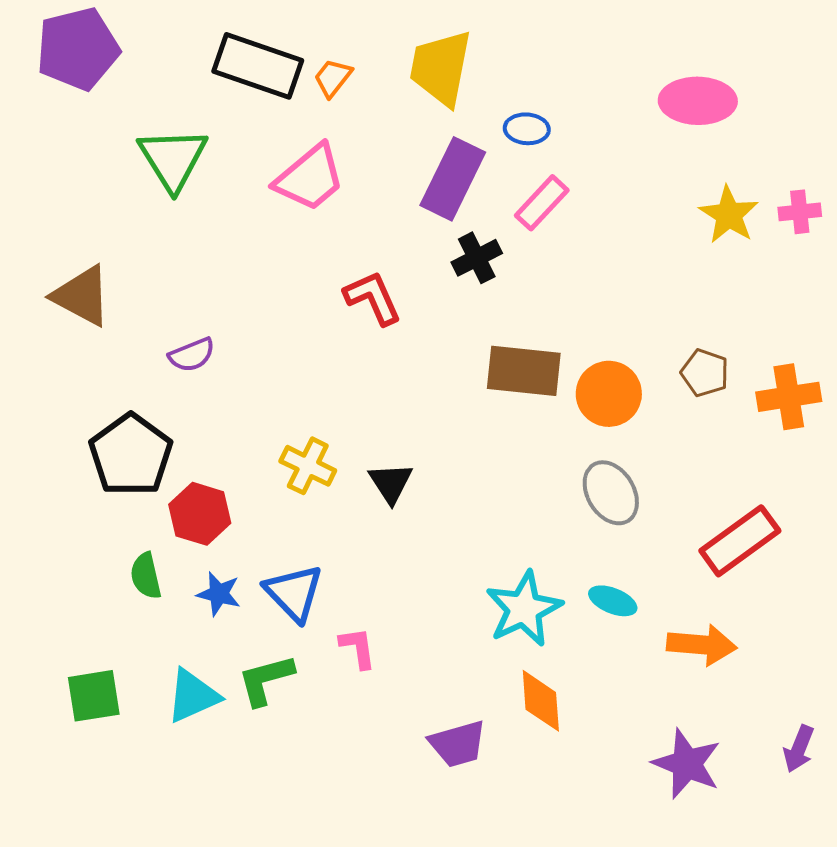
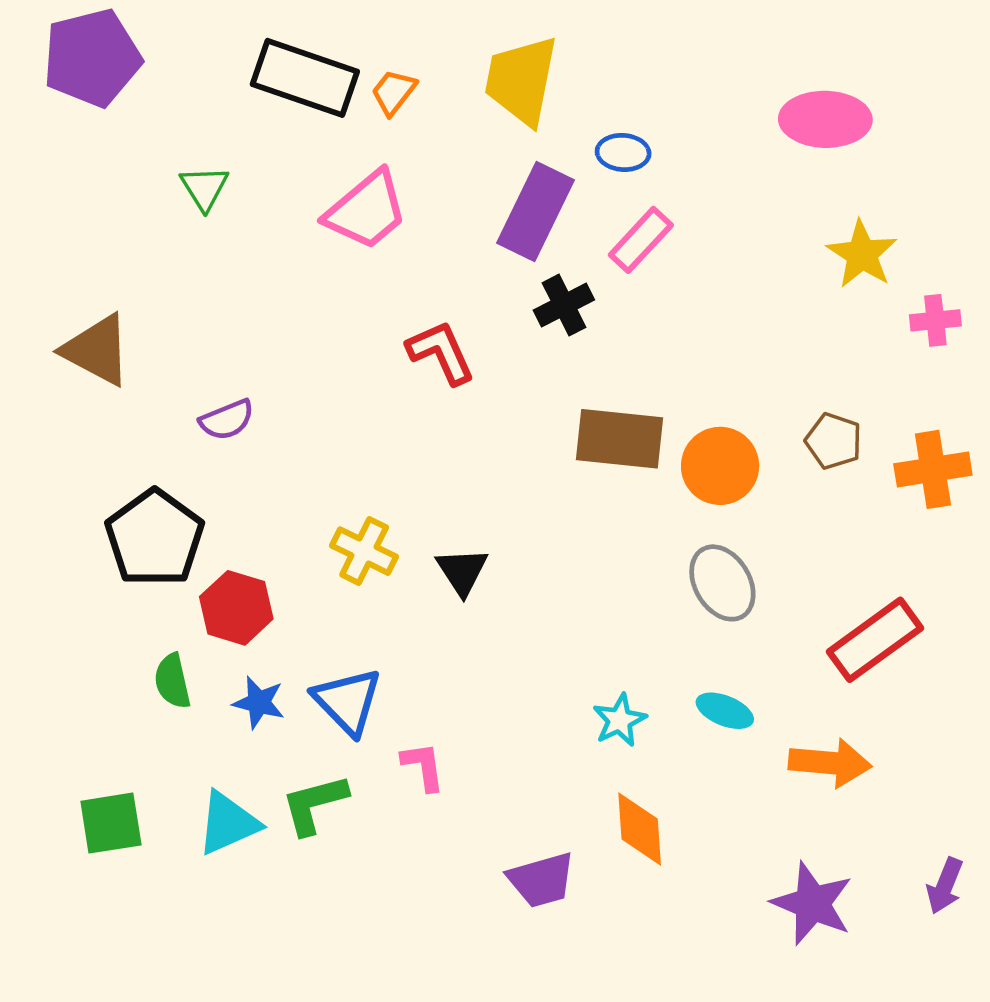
green triangle: (173, 159) -> (204, 188), size x0.6
pink cross: (800, 212) -> (935, 320), moved
cyan star: (524, 609) -> (620, 720), size x0.6

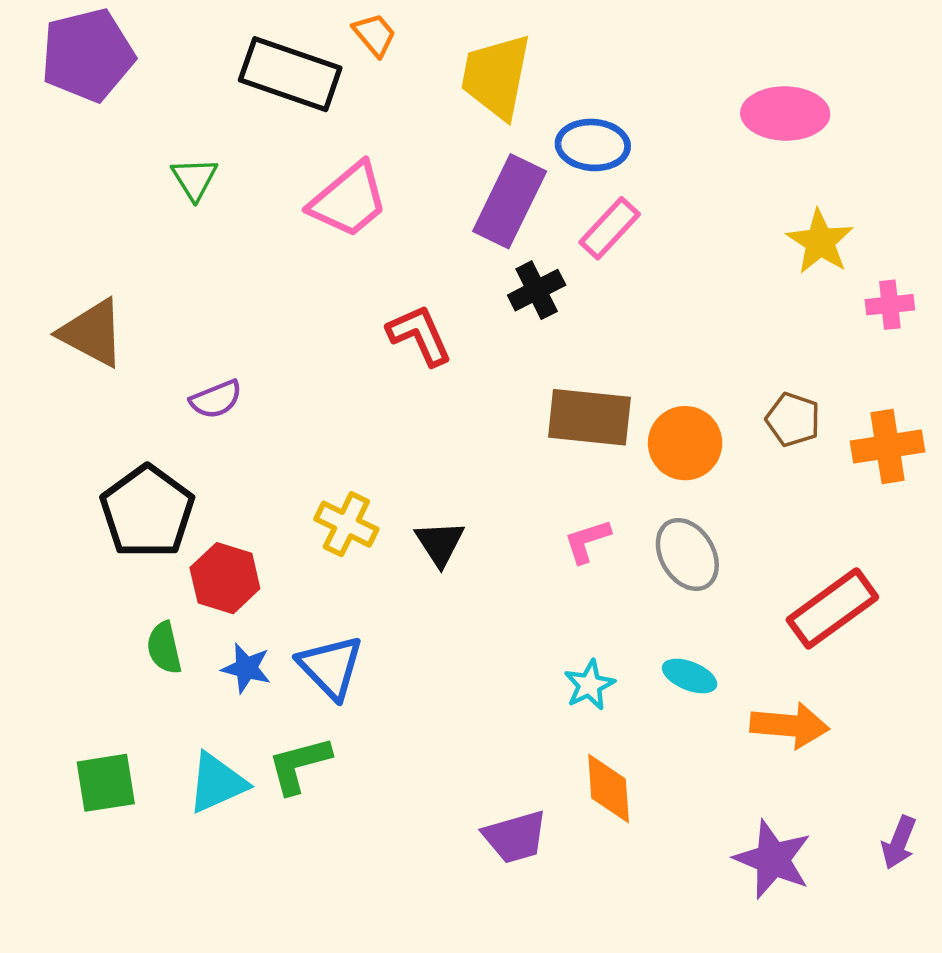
orange trapezoid: (394, 92) -> (375, 35), moved, turned 102
blue ellipse: (623, 152) -> (593, 145), size x1.4
pink L-shape: (423, 766) -> (587, 541), moved, turned -100

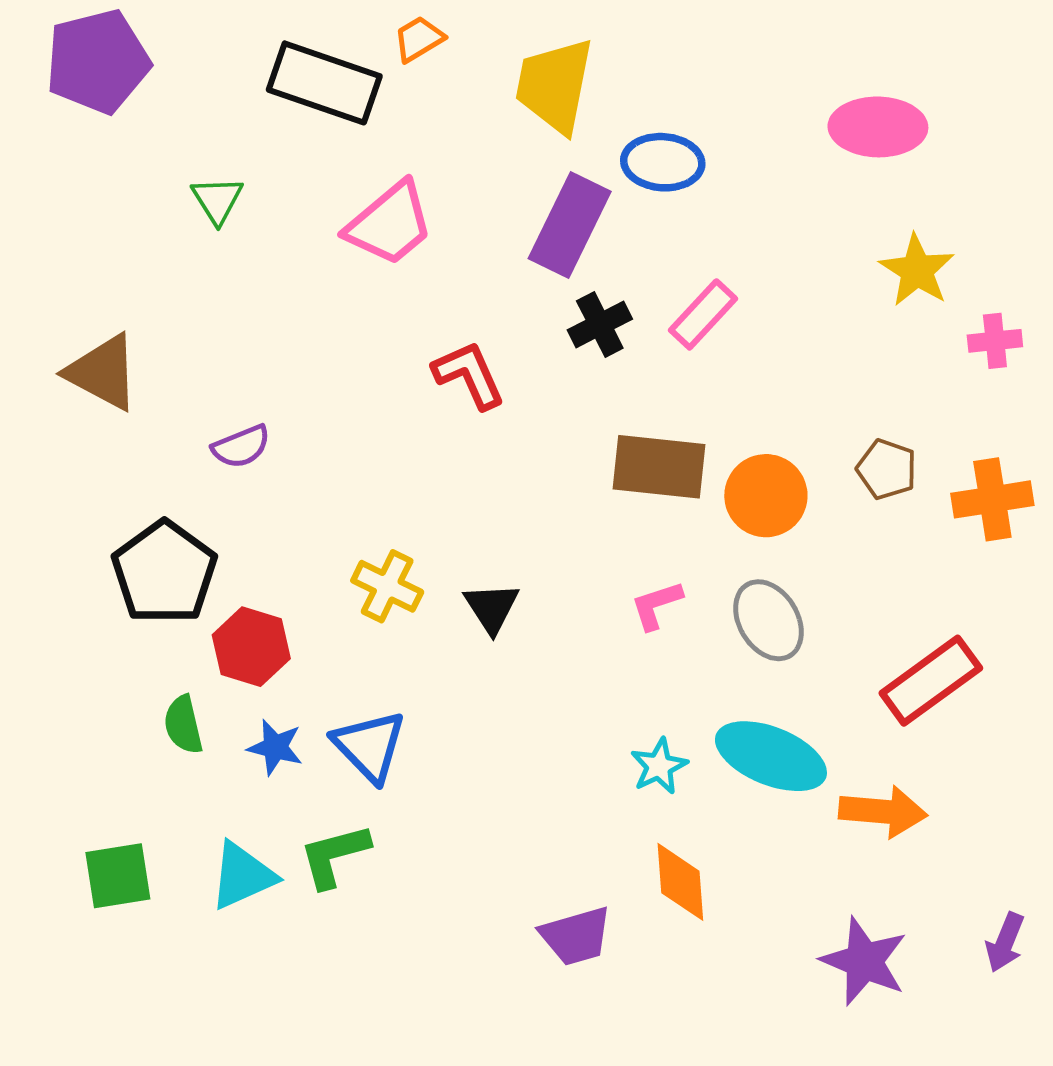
orange trapezoid: (375, 35) -> (419, 39), turned -81
pink rectangle: (610, 228) -> (703, 314), moved
cyan ellipse: (690, 676) -> (771, 756), size x1.8

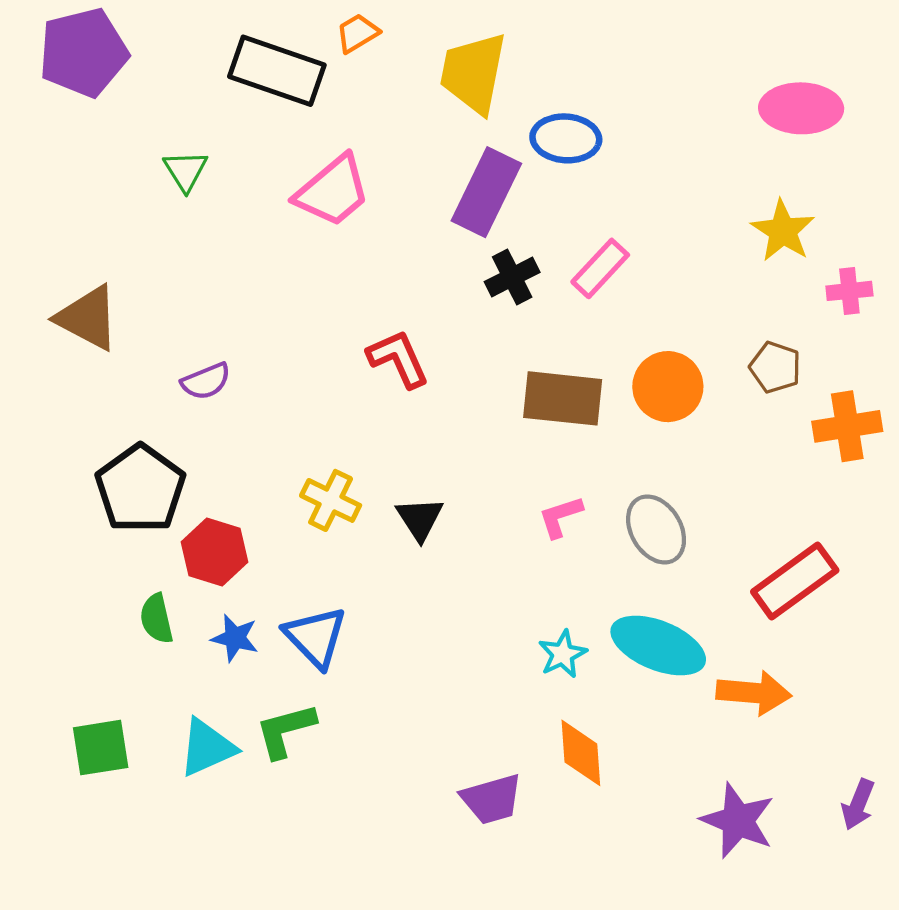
pink ellipse: (878, 127) -> (801, 108), moved
red L-shape: (469, 375) -> (398, 359), moved
brown pentagon: (887, 469) -> (775, 367), moved
orange circle: (766, 496) -> (668, 387), moved

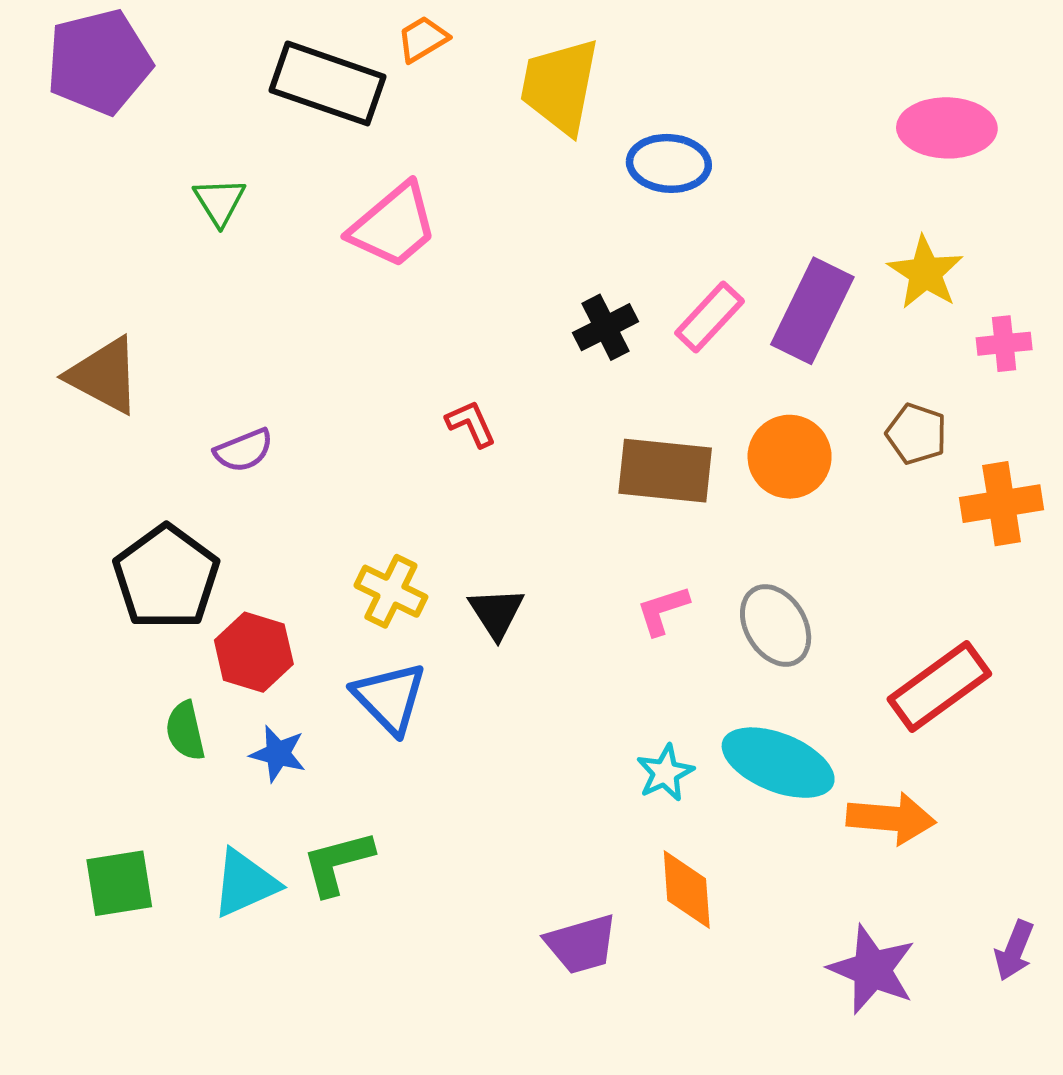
purple rectangle: (486, 192) -> (812, 311), moved
red L-shape: (398, 359) -> (471, 424), size x0.7
blue triangle: (316, 637) -> (390, 698), moved

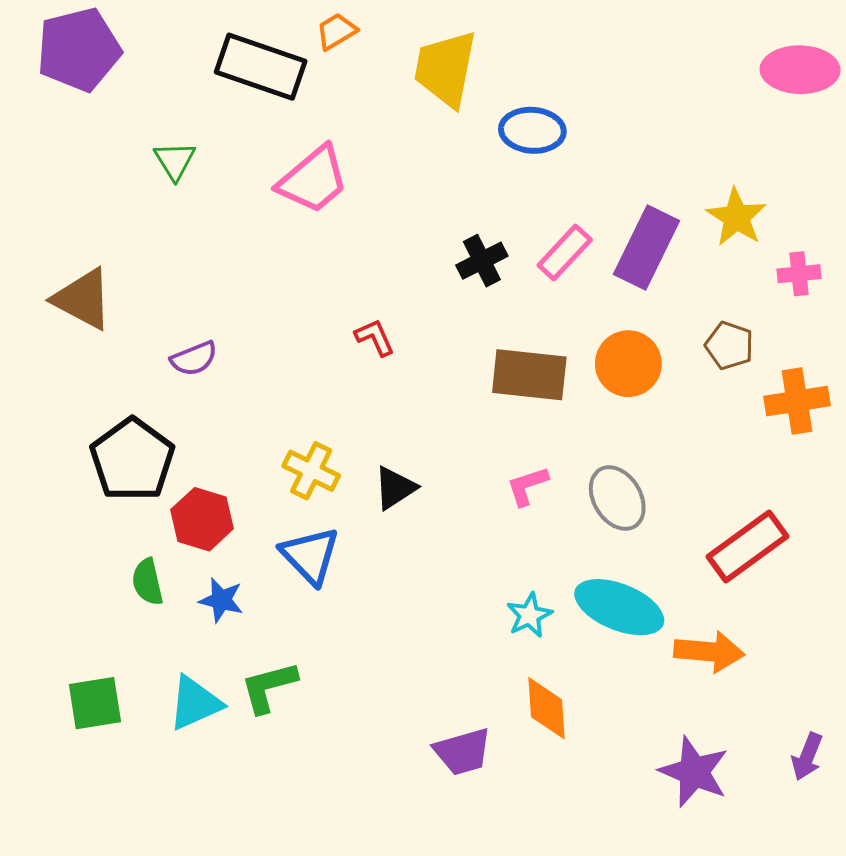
pink ellipse: (947, 128) -> (800, 70), moved
black triangle: (496, 613) -> (395, 488), turned 30

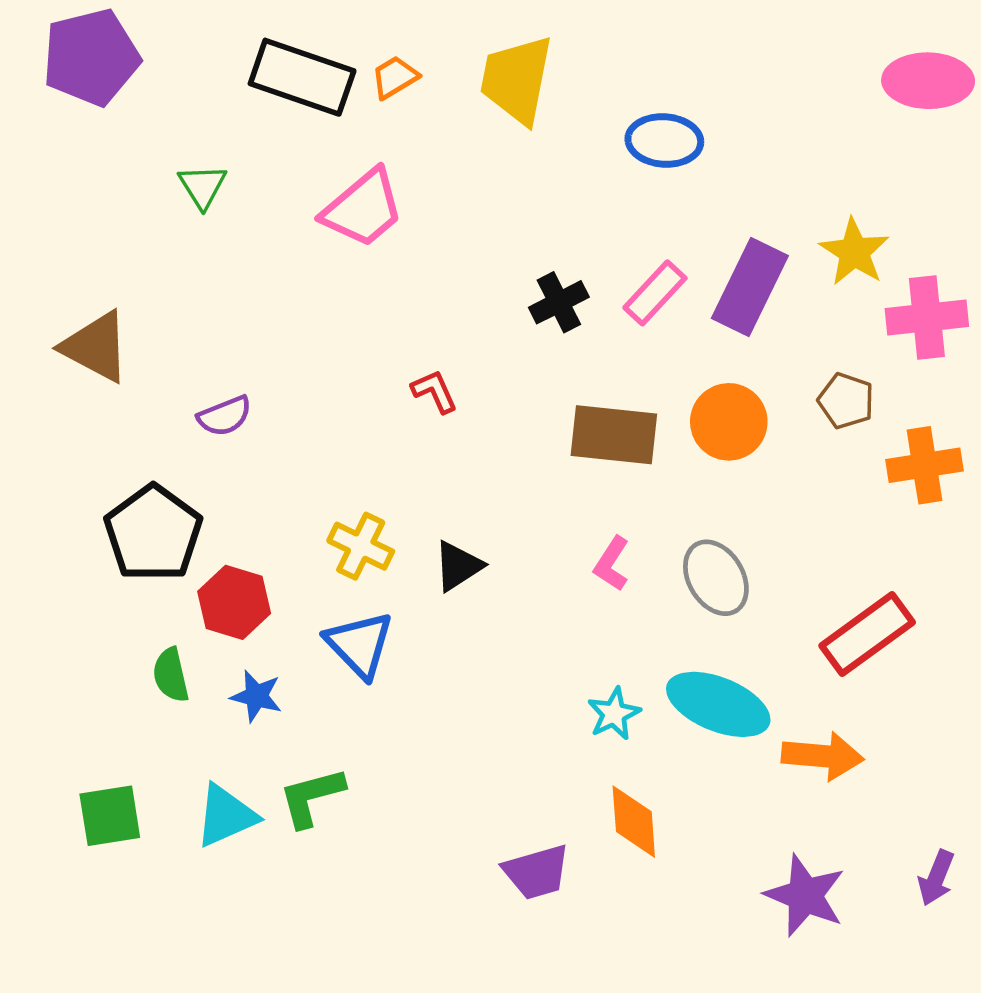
orange trapezoid: (336, 31) -> (395, 77), moved
blue ellipse: (532, 130) -> (664, 140), moved
pink cross: (799, 274) -> (927, 318), size x1.6
pink L-shape: (527, 486) -> (612, 564), turned -39

